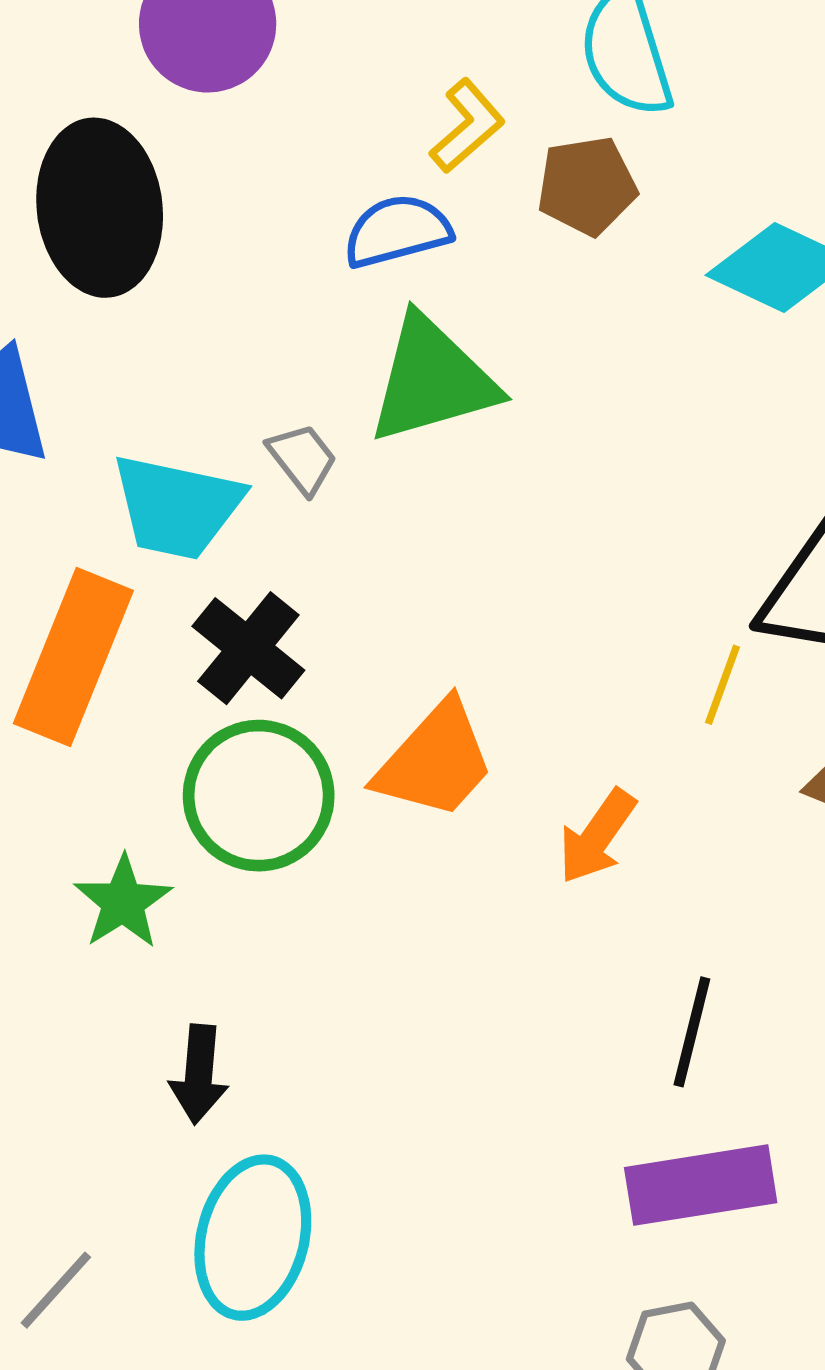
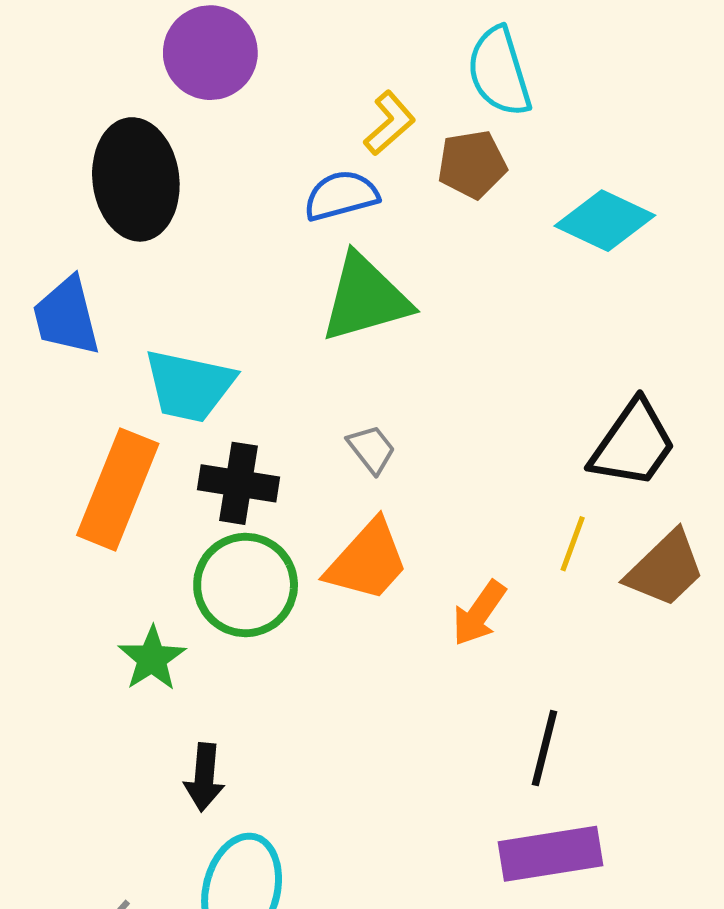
gray trapezoid: (302, 459) -> (371, 449), moved
black cross: (248, 648) -> (239, 483), turned -30
yellow line: (723, 685) -> (573, 544), moved

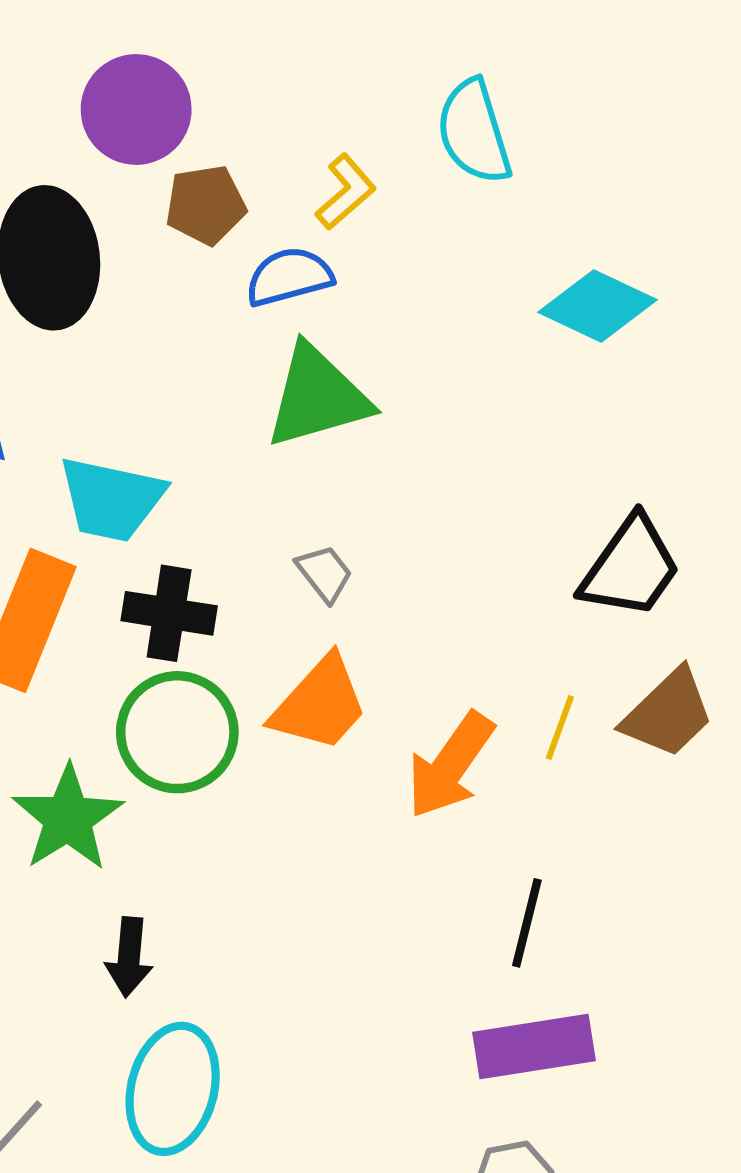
brown pentagon: (472, 164) -> (206, 205), moved
yellow line: (573, 544) -> (560, 728), moved
orange arrow: (479, 613) -> (450, 765), size x1.4
green star: (152, 658) -> (68, 818), size x1.4

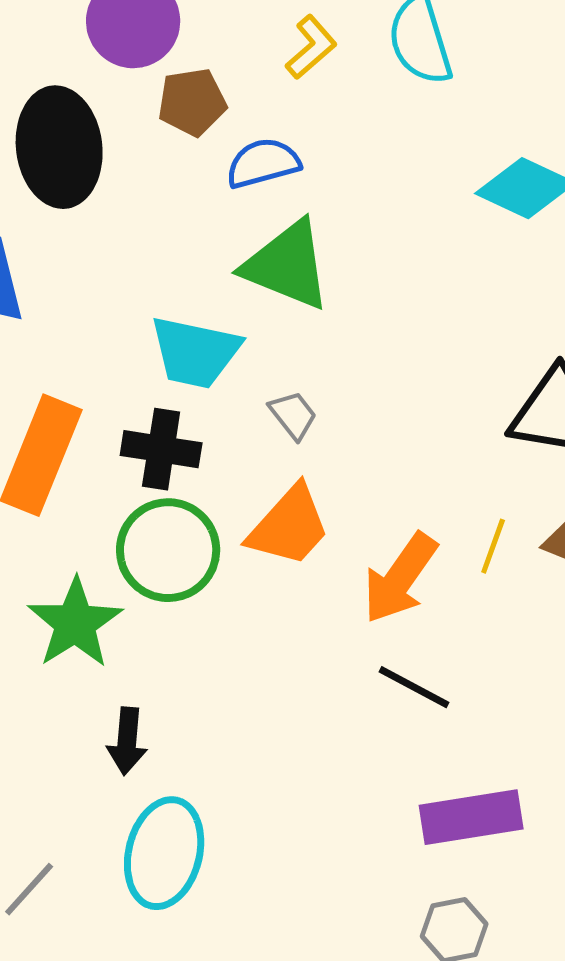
yellow L-shape: (346, 192) -> (311, 47), moved
green triangle: (317, 397) -> (287, 265), turned 38
cyan trapezoid: (111, 499) -> (195, 352), moved
black line: (527, 923) -> (414, 687), moved, turned -76

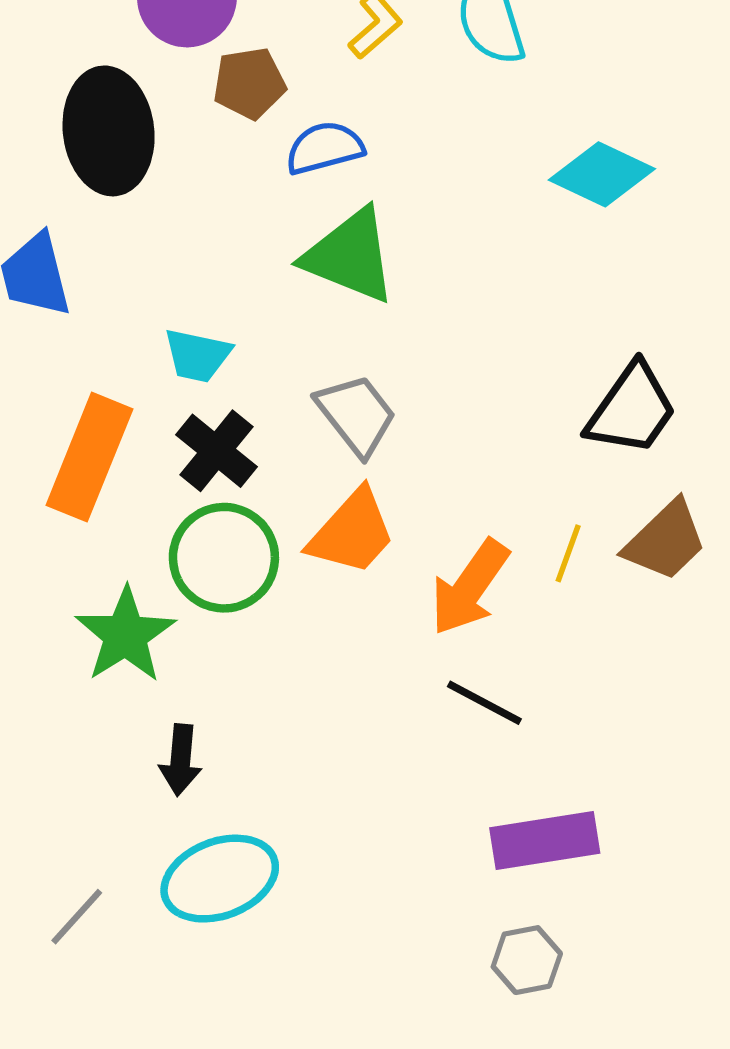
cyan trapezoid: (195, 352) -> (197, 355), moved, size x0.7
gray trapezoid: (293, 415) -> (356, 415), size x1.6
black cross: (161, 449) -> (217, 451), turned 30
cyan ellipse: (164, 853) -> (220, 879), turned 55

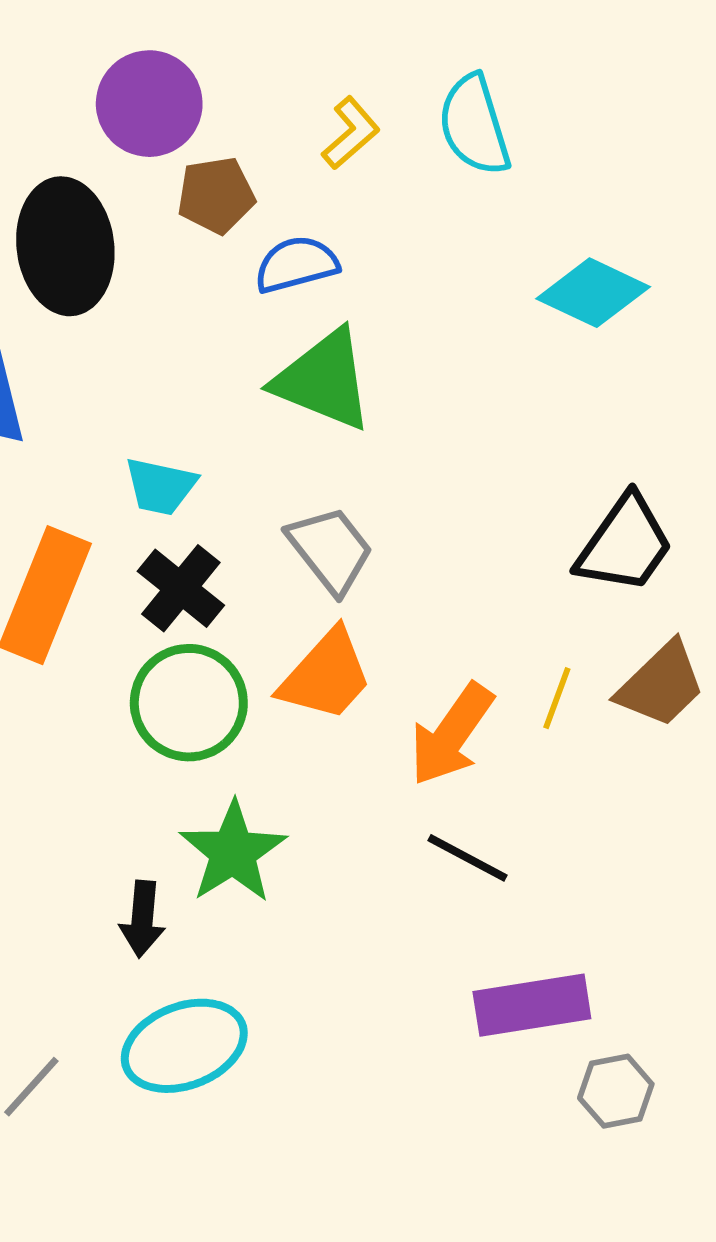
green star: (125, 635) -> (233, 852), moved
gray hexagon: (527, 960) -> (616, 1091), moved

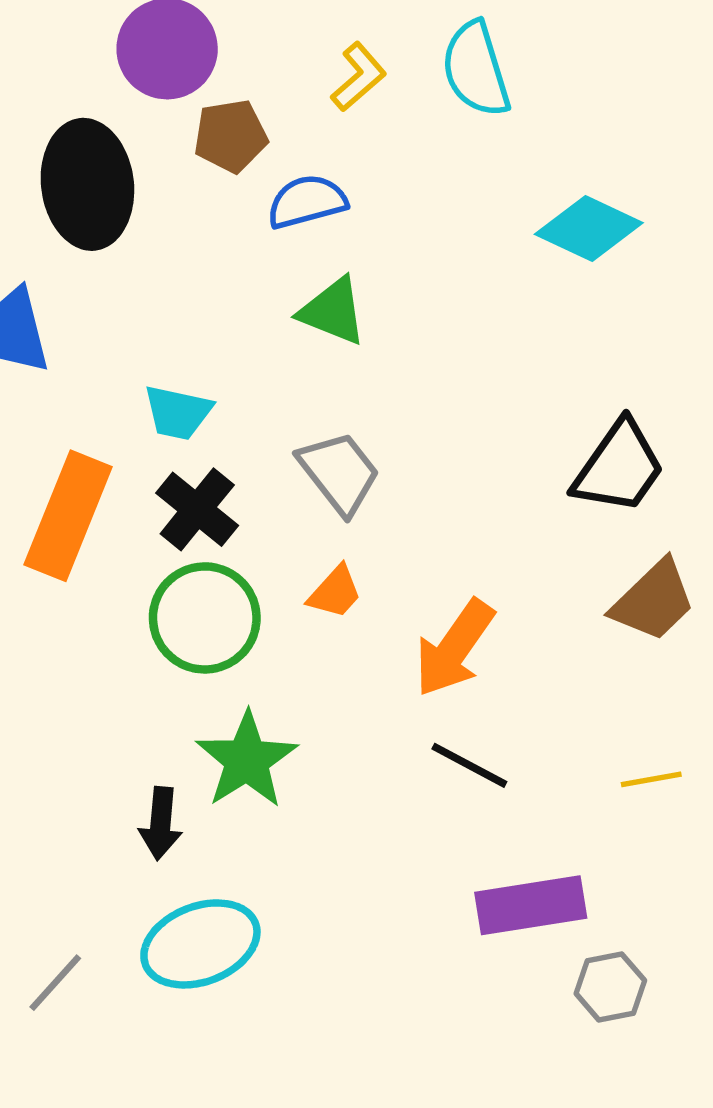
green triangle: (324, 380) -> (333, 311), size x0.7
orange trapezoid: (326, 675) -> (335, 592), size x0.6
yellow line: (557, 698) -> (651, 779), moved, turned 60

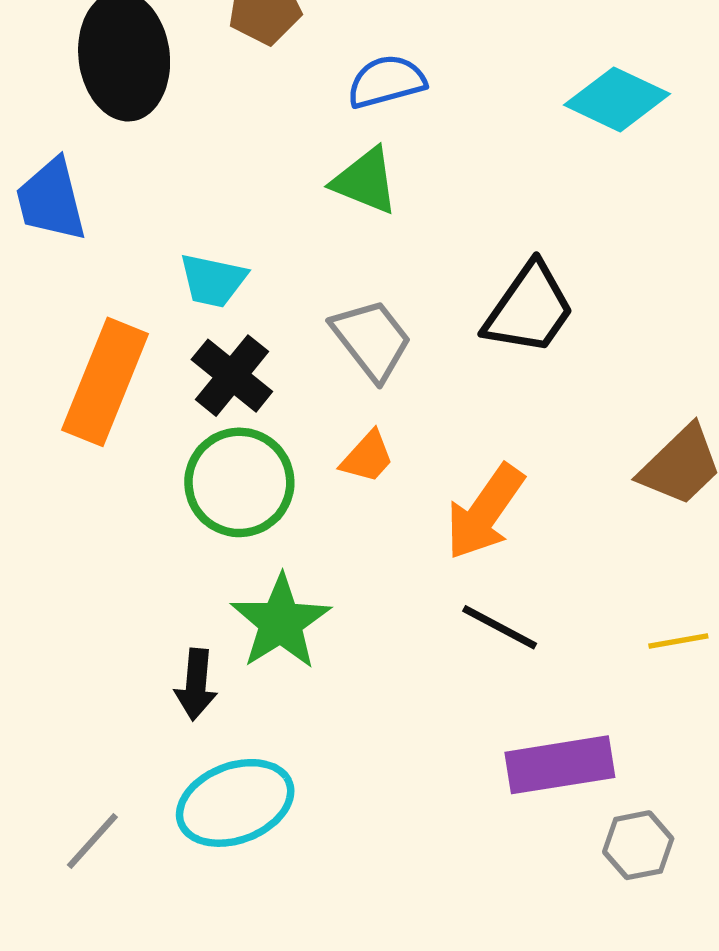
blue semicircle: (307, 202) -> (386, 82), moved
black trapezoid: (619, 467) -> (529, 309), moved

